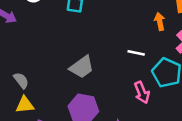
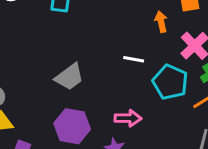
pink arrow: (142, 92) -> (128, 118), moved, turned -65

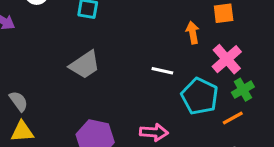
gray trapezoid: (69, 77) -> (85, 65), moved

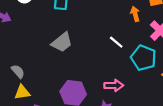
white line: (162, 71) -> (116, 42), turned 32

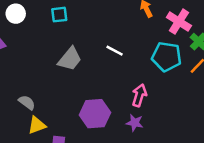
white line: (116, 42) -> (115, 51), moved
pink arrow: (114, 85) -> (139, 95), turned -60

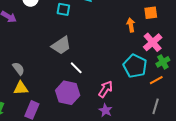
white line: (115, 51) -> (76, 68), moved
purple star: (135, 123) -> (106, 110), moved

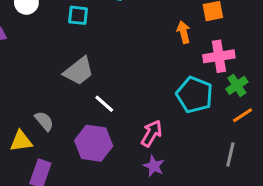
pink cross: (153, 42) -> (219, 56), turned 36
gray semicircle: (19, 69) -> (44, 121), moved
orange line: (156, 80) -> (243, 115), moved

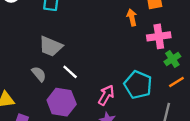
gray trapezoid: (79, 71) -> (51, 46), turned 60
cyan pentagon: (195, 95) -> (138, 85), moved
gray semicircle: (44, 121) -> (39, 74), moved

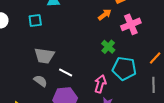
orange arrow: (132, 17) -> (105, 15), turned 80
green cross: (172, 59) -> (108, 47), moved

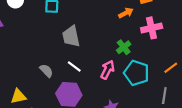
gray trapezoid: (44, 56) -> (71, 36), moved, turned 60
pink arrow: (100, 84) -> (108, 70), moved

